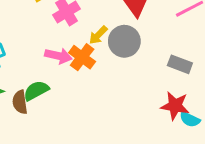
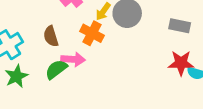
pink arrow: (58, 56) -> (73, 59), moved
brown semicircle: (20, 102) -> (51, 36), moved

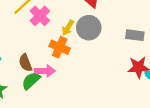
brown semicircle: (51, 36) -> (25, 63), moved

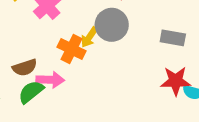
yellow arrow: (68, 28) -> (89, 37), moved
brown semicircle: (25, 63) -> (25, 68), turned -90

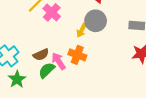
orange cross: (72, 49) -> (77, 55), moved
pink arrow: (50, 80) -> (59, 61), turned -120

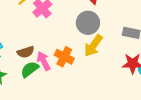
yellow arrow: (82, 30) -> (93, 46), moved, size x1.5

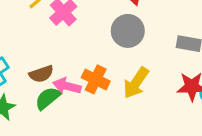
yellow arrow: (93, 46) -> (136, 83), moved
pink arrow: (44, 61) -> (67, 86), turned -48

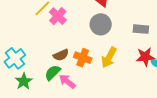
brown semicircle: (41, 74) -> (61, 55), moved
pink arrow: (67, 86) -> (67, 81), moved, turned 30

